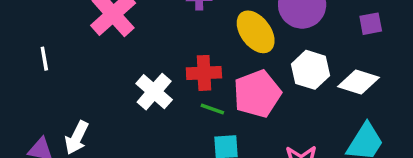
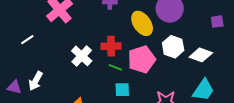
purple square: (371, 24) -> (217, 22), moved
white line: (44, 59) -> (27, 40), moved, turned 64

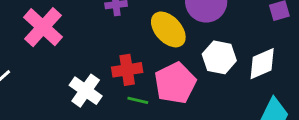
white diamond: (201, 55) -> (262, 64), turned -35

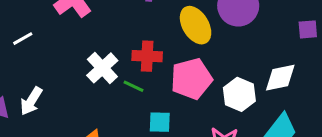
white hexagon: (219, 57) -> (239, 94), moved
green line: (138, 100) -> (133, 86), moved

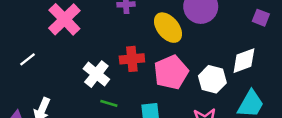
purple square: (308, 29) -> (261, 18), turned 35
green line: (133, 86) -> (109, 103), moved

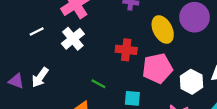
white cross: (96, 74) -> (73, 39), moved

